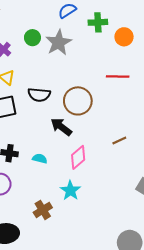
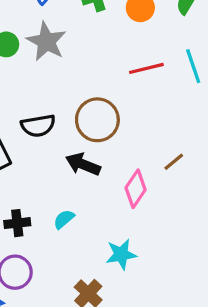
pink diamond: (78, 157) -> (136, 189), moved
cyan semicircle: (40, 159) -> (64, 219), turned -40
cyan star: (70, 191) -> (121, 254), turned -30

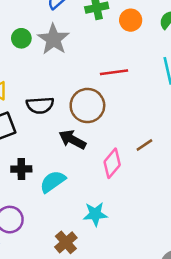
red line: (146, 68) -> (114, 72), moved
cyan semicircle: (64, 219) -> (53, 182), size x1.5
black cross: (17, 223) -> (21, 169), moved

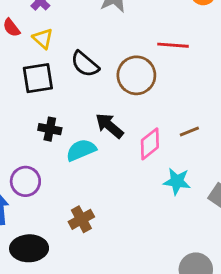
black semicircle: (40, 105) -> (85, 64), turned 32
black arrow: (72, 140) -> (109, 126), moved
cyan star: (95, 214) -> (177, 181), moved

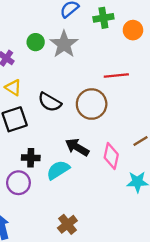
pink diamond: (150, 144) -> (111, 156), turned -30
purple circle: (25, 181) -> (18, 183), moved

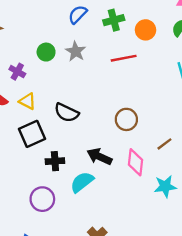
gray star: (64, 44) -> (76, 51), size x0.7
red line: (116, 76) -> (124, 58), moved
brown circle: (92, 104) -> (126, 119), moved, size x0.7
black cross: (31, 158) -> (55, 161), moved

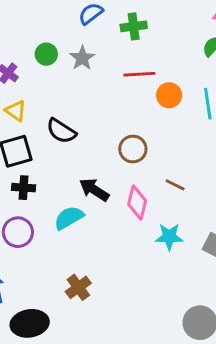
orange circle: (146, 30) -> (169, 95), moved
brown line: (164, 144) -> (175, 185), turned 56
black cross: (55, 161) -> (24, 188), moved

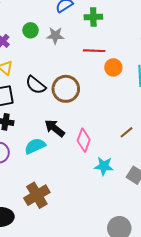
gray star: (82, 58) -> (55, 36), turned 30
brown circle: (133, 149) -> (66, 89), moved, size x1.4
brown line: (175, 185) -> (126, 132), moved, turned -72
brown cross: (78, 287) -> (37, 195), size x1.4

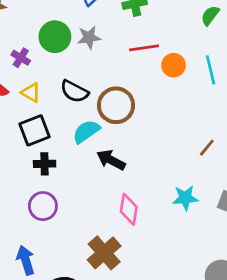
green circle: (30, 30) -> (55, 37), size x1.5
black semicircle: (36, 85) -> (74, 91), moved
pink diamond: (84, 140) -> (129, 209), moved
cyan semicircle: (35, 146) -> (86, 131), moved

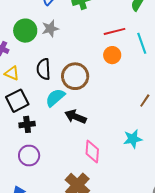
red line: (144, 48) -> (115, 31), moved
orange circle: (174, 65) -> (112, 55), moved
black semicircle: (74, 91) -> (44, 69), turned 65

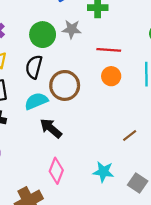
gray star: (50, 29) -> (72, 29), moved
green circle: (25, 31) -> (43, 35), moved
red line: (115, 31) -> (109, 50), moved

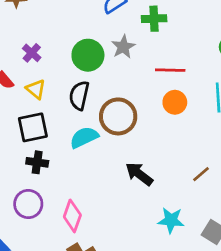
gray star: (72, 29) -> (123, 47), turned -30
black arrow: (51, 128) -> (139, 174), moved
pink diamond: (56, 171) -> (72, 216), moved

